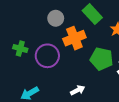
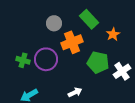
green cross: (20, 48) -> (23, 60), moved

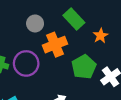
green pentagon: (98, 62) -> (84, 67), turned 30

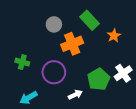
purple circle: (26, 63) -> (54, 72), moved
green pentagon: (84, 67) -> (99, 79), moved

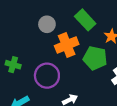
green pentagon: (99, 79) -> (95, 58), moved, turned -30

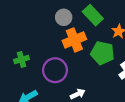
gray circle: (47, 24) -> (64, 17), moved
green cross: (13, 65) -> (22, 59), turned -32

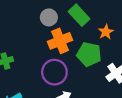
purple circle: (55, 70) -> (54, 72), moved

